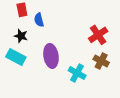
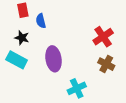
cyan cross: (77, 73) -> (77, 88), moved, turned 36

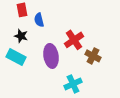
red cross: (103, 37) -> (74, 40), moved
brown cross: (106, 64) -> (93, 56), moved

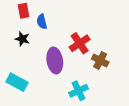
cyan rectangle: (16, 57) -> (17, 82), moved

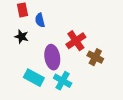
cyan rectangle: (17, 82) -> (34, 78), moved
cyan cross: (79, 91) -> (63, 81), moved, turned -36

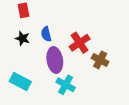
blue semicircle: (40, 20) -> (46, 34), moved
cyan rectangle: (34, 78) -> (20, 82), moved

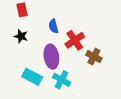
blue semicircle: (46, 34) -> (53, 26), moved
cyan rectangle: (20, 82) -> (32, 77), moved

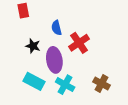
black star: (21, 36) -> (33, 46), moved
brown cross: (94, 57) -> (102, 84), moved

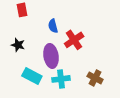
black star: (33, 46) -> (18, 45), moved
cyan cross: (65, 85) -> (61, 79), turned -36

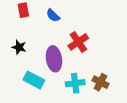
blue semicircle: (53, 26) -> (53, 15), moved, turned -32
cyan cross: (61, 79) -> (75, 83), moved

